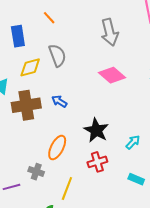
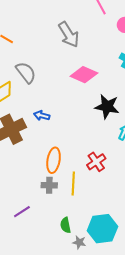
black star: (96, 130) -> (107, 107), moved
gray cross: (36, 172) -> (49, 185), moved
yellow line: (67, 189) -> (73, 184), moved

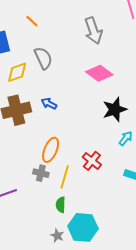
black star: (107, 107) -> (115, 109), turned 30
red cross: (96, 162) -> (92, 161), turned -30
green semicircle: (65, 225) -> (61, 205), moved

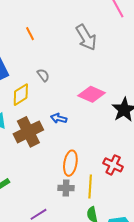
orange line: (32, 21) -> (30, 34), moved, turned 32
gray semicircle: (43, 58) -> (43, 75), size x0.6
pink diamond: (99, 73) -> (92, 94), moved

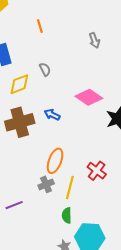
gray arrow: (86, 37) -> (94, 40), size x0.6
gray cross: (66, 188) -> (46, 184), turned -35

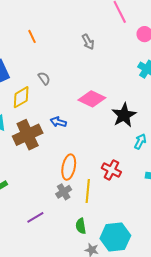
green semicircle: (67, 215) -> (81, 226), moved

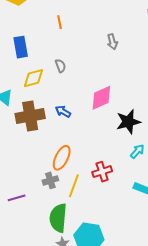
pink diamond: (92, 99) -> (101, 98), turned -64
red cross: (111, 170) -> (102, 172), turned 30
green semicircle: (81, 226) -> (58, 218), size x1.8

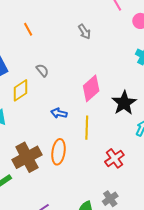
brown cross: (30, 116) -> (27, 157), moved
orange ellipse: (62, 158) -> (58, 152), moved
gray cross: (50, 180) -> (110, 199), moved
yellow line: (74, 186) -> (87, 128), moved

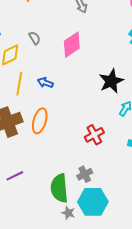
pink diamond: (91, 88) -> (72, 45), moved
yellow line: (87, 128) -> (19, 84), moved

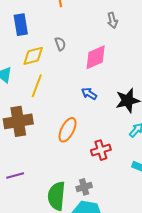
blue arrow: (45, 83) -> (89, 94), moved
orange ellipse: (40, 121) -> (68, 130), moved

